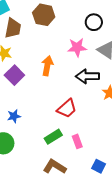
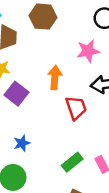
red trapezoid: (67, 109) -> (76, 108), moved, turned -60

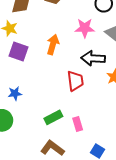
purple square: (17, 94) -> (19, 52), turned -30
red trapezoid: (76, 108) -> (75, 81), moved

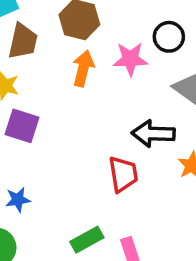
pink star: (85, 28) -> (130, 59), moved
orange arrow: (53, 44) -> (83, 68), moved

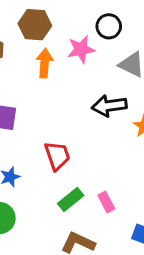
red trapezoid: (123, 174) -> (57, 156), moved

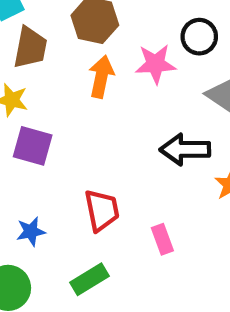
green rectangle: (71, 199) -> (89, 279), moved
pink rectangle: (106, 202) -> (162, 239), moved

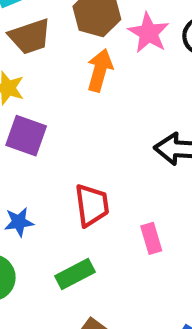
brown trapezoid: (30, 48) -> (30, 36), turned 57
pink star: (156, 64) -> (149, 33), moved, turned 30

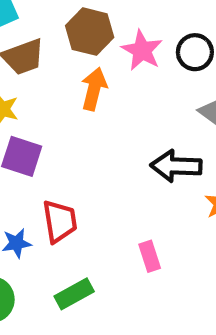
red trapezoid: (92, 205) -> (60, 221), moved

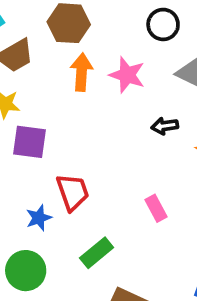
pink star: (142, 50) -> (127, 75), moved
black arrow: (176, 166) -> (165, 126), size x0.6

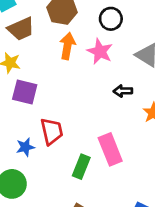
black circle: (163, 24) -> (111, 19), moved
pink rectangle: (156, 208) -> (110, 149), size x1.6
green rectangle: (97, 253) -> (81, 167), moved, turned -35

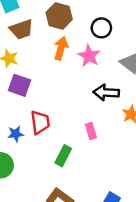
black arrow: (123, 91) -> (106, 93), size x1.5
pink rectangle: (110, 149) -> (91, 131), moved, size x0.6

